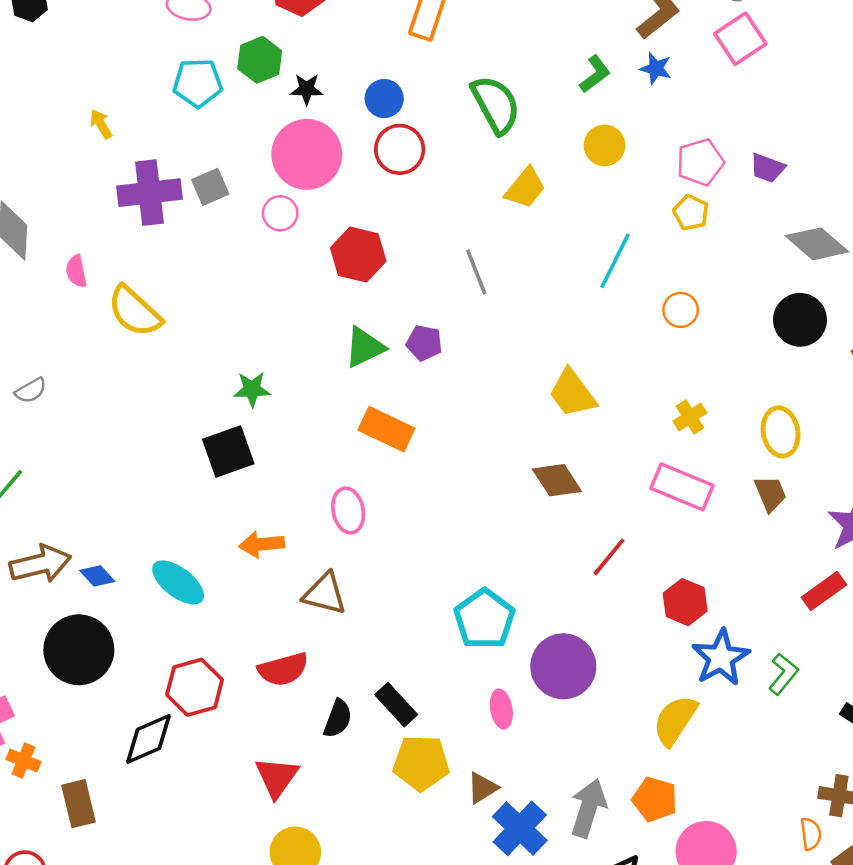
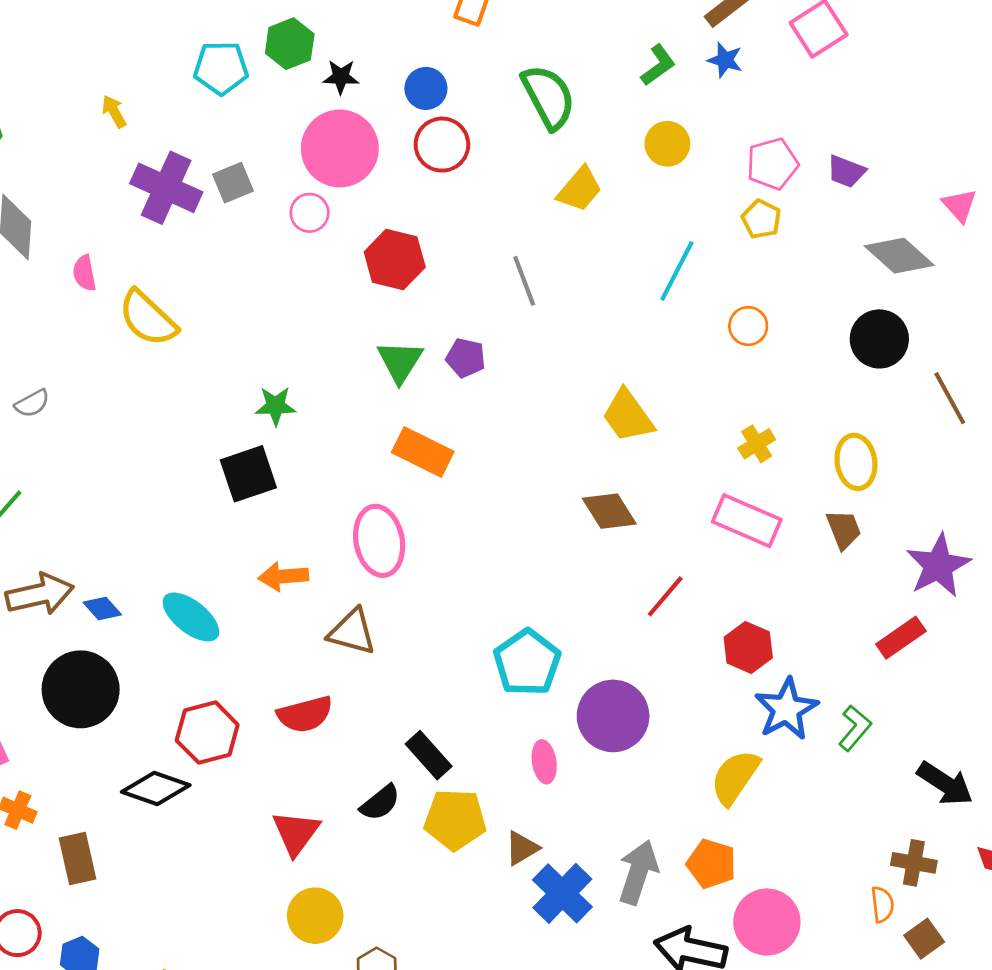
purple cross: (149, 193) -> (166, 188), turned 30
green triangle: (364, 347) -> (400, 362), turned -33
pink ellipse: (348, 511) -> (379, 541), size x1.4
black semicircle: (338, 719) -> (380, 803), moved, turned 30
black diamond: (149, 739) -> (156, 789), turned 42

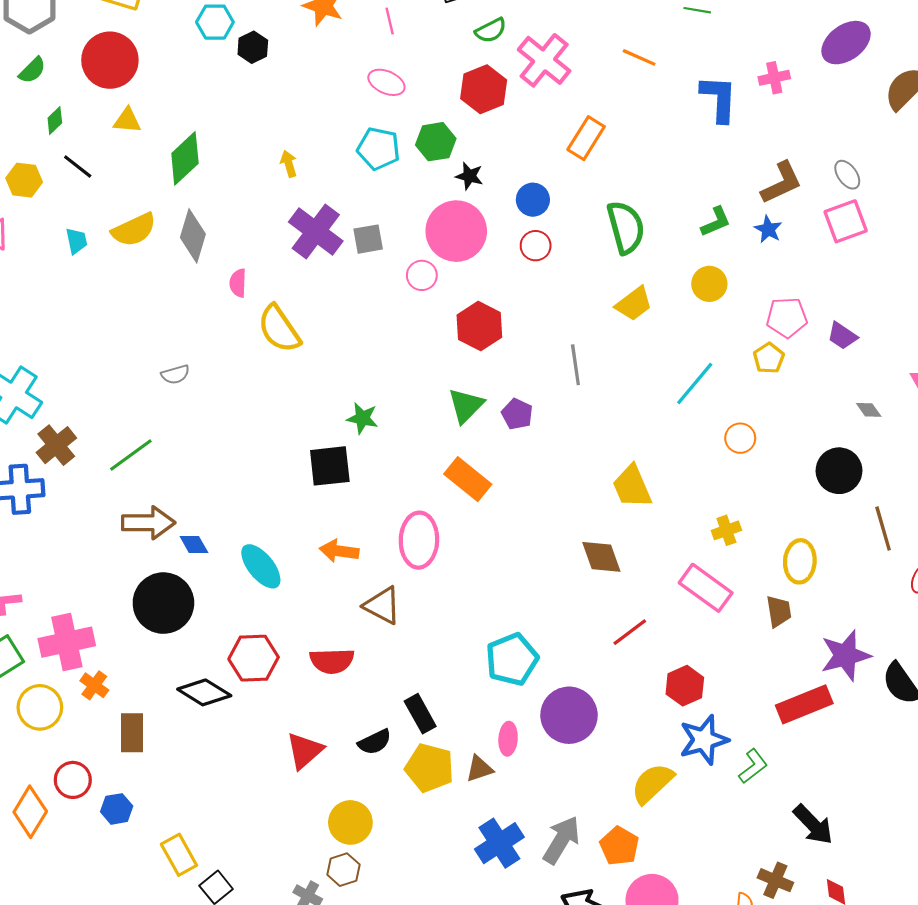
red circle: (442, 145) -> (536, 246), size x0.7
gray diamond: (899, 256) -> (869, 410), size x0.5
red rectangle: (901, 638) -> (804, 704), size x1.4
brown triangle: (522, 848) -> (479, 769), moved
yellow circle: (315, 916) -> (350, 822), moved

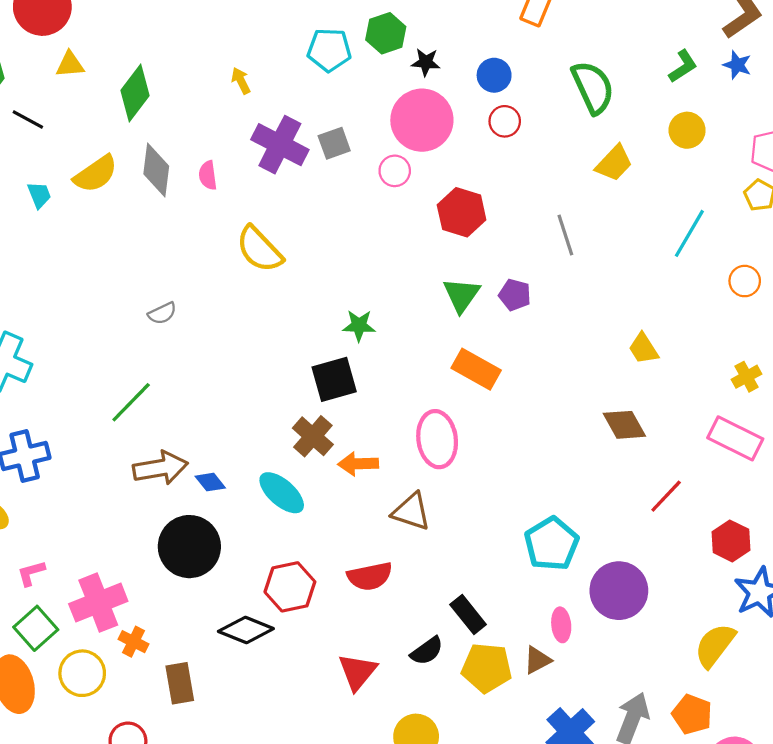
pink semicircle: (238, 283) -> (208, 175), moved
brown cross: (56, 445) -> (313, 436), moved
yellow trapezoid: (632, 487) -> (643, 349), size x0.7

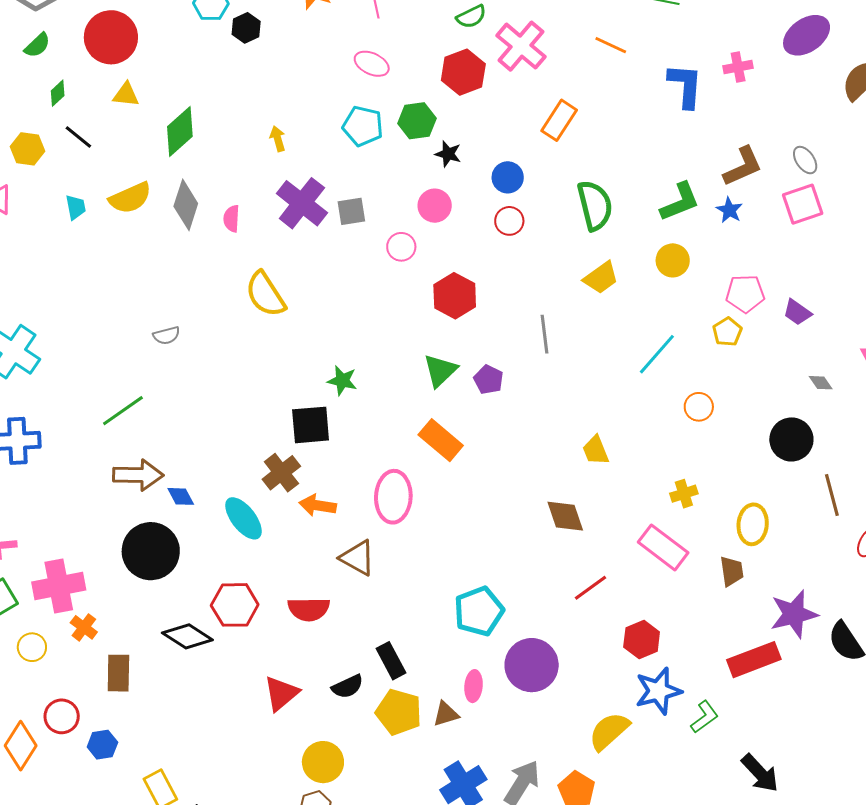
green L-shape: (683, 66) -> (680, 202), size x1.4
pink circle: (422, 120) -> (435, 206), size x0.6
yellow circle: (82, 673) -> (32, 647), size x0.7

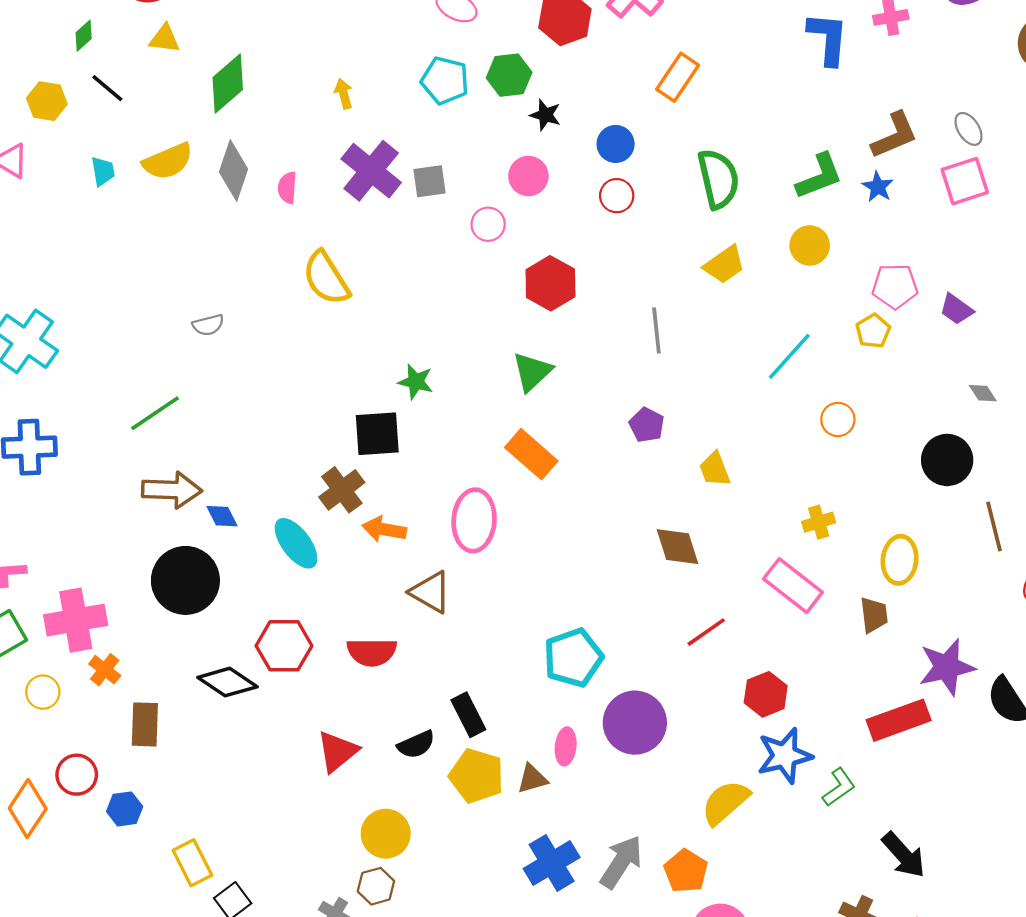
purple pentagon: (489, 380) -> (647, 425), moved

